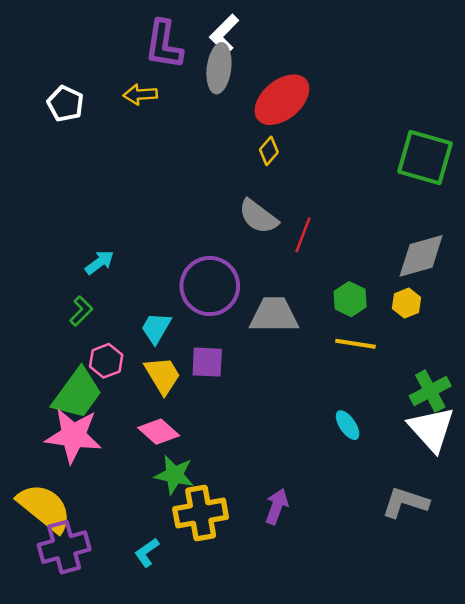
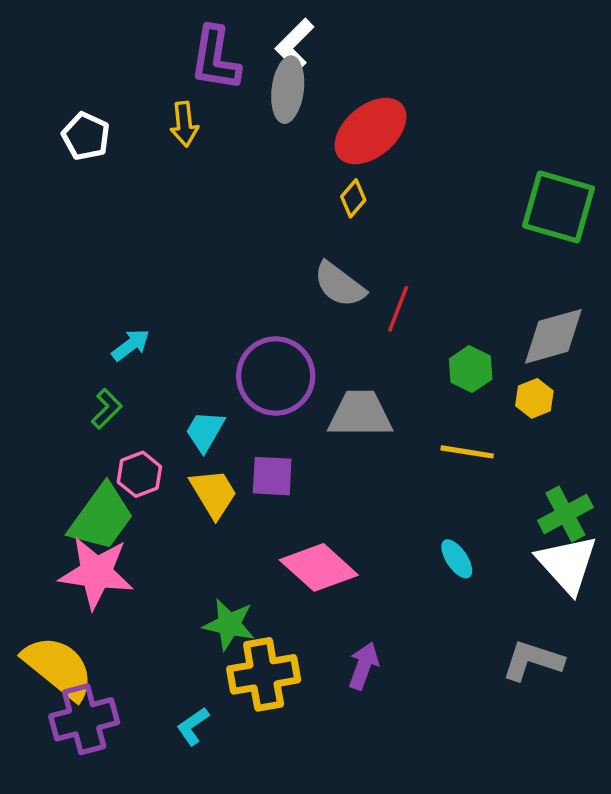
yellow arrow: (140, 94) -> (184, 124), turned -92
green hexagon: (350, 299) -> (471, 369), moved
pink diamond: (159, 432) -> (319, 567), moved, size x1.4

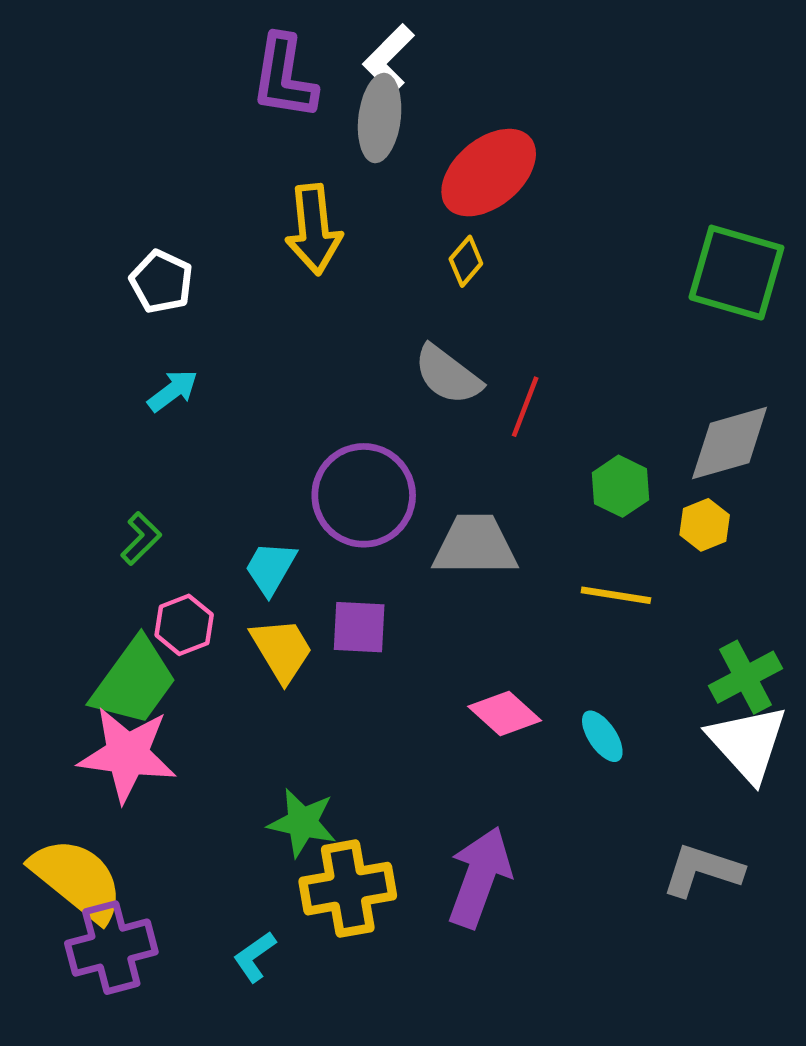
yellow arrow: (184, 124) -> (314, 229), moved, size x1.5
white pentagon: (86, 136) -> (161, 282), moved
cyan arrow: (131, 345) -> (173, 391), moved
pink diamond: (319, 567) -> (505, 714), moved, size x0.7
purple arrow: (364, 666) -> (480, 877), size x1.6

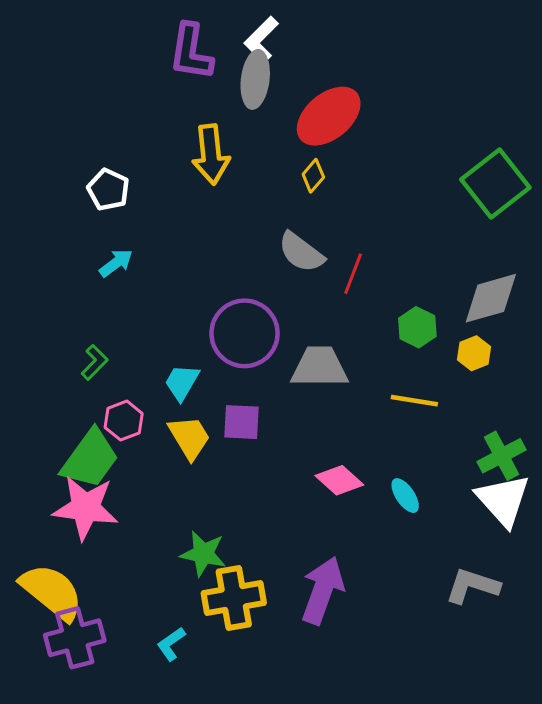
green square: (736, 273) -> (495, 183), turned 36

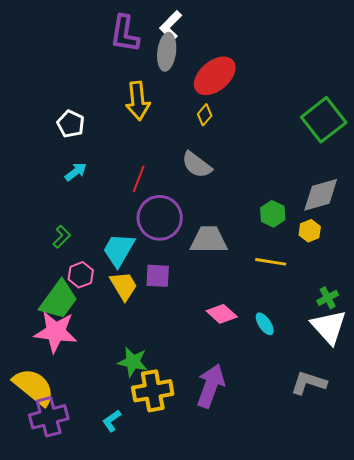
red line: (353, 274) -> (139, 179), moved
cyan trapezoid: (182, 382) -> (119, 250), size x1.4
green cross: (502, 456) -> (328, 298), size x0.7

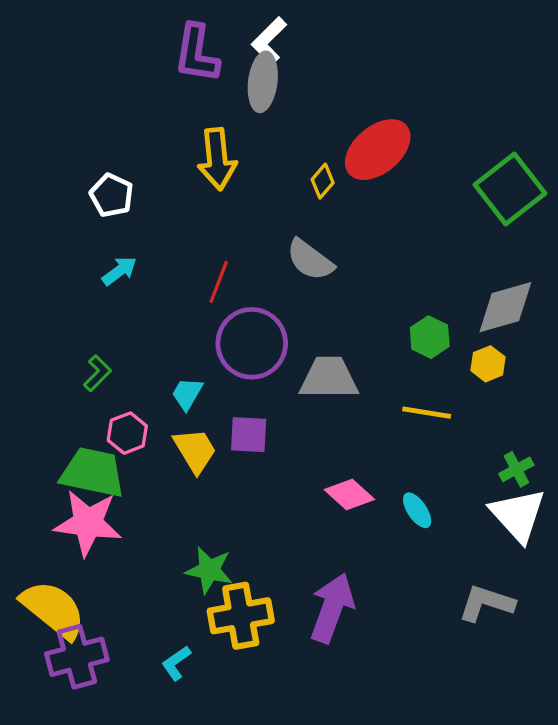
red ellipse: (215, 76) -> (378, 150), moved
cyan trapezoid: (119, 250) -> (187, 394), size x0.6
green trapezoid: (59, 300) -> (93, 472), turned -114

